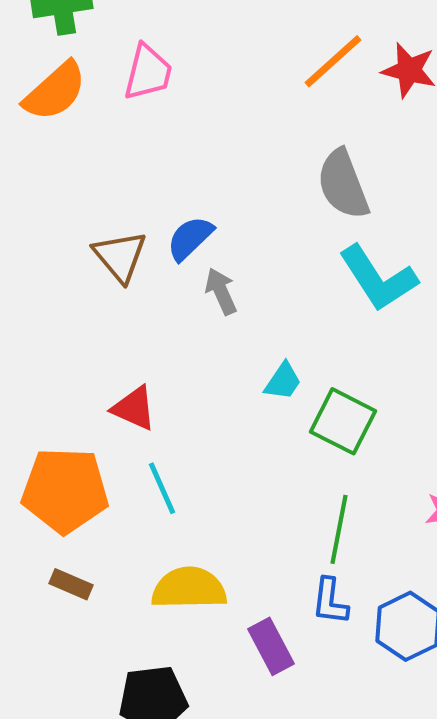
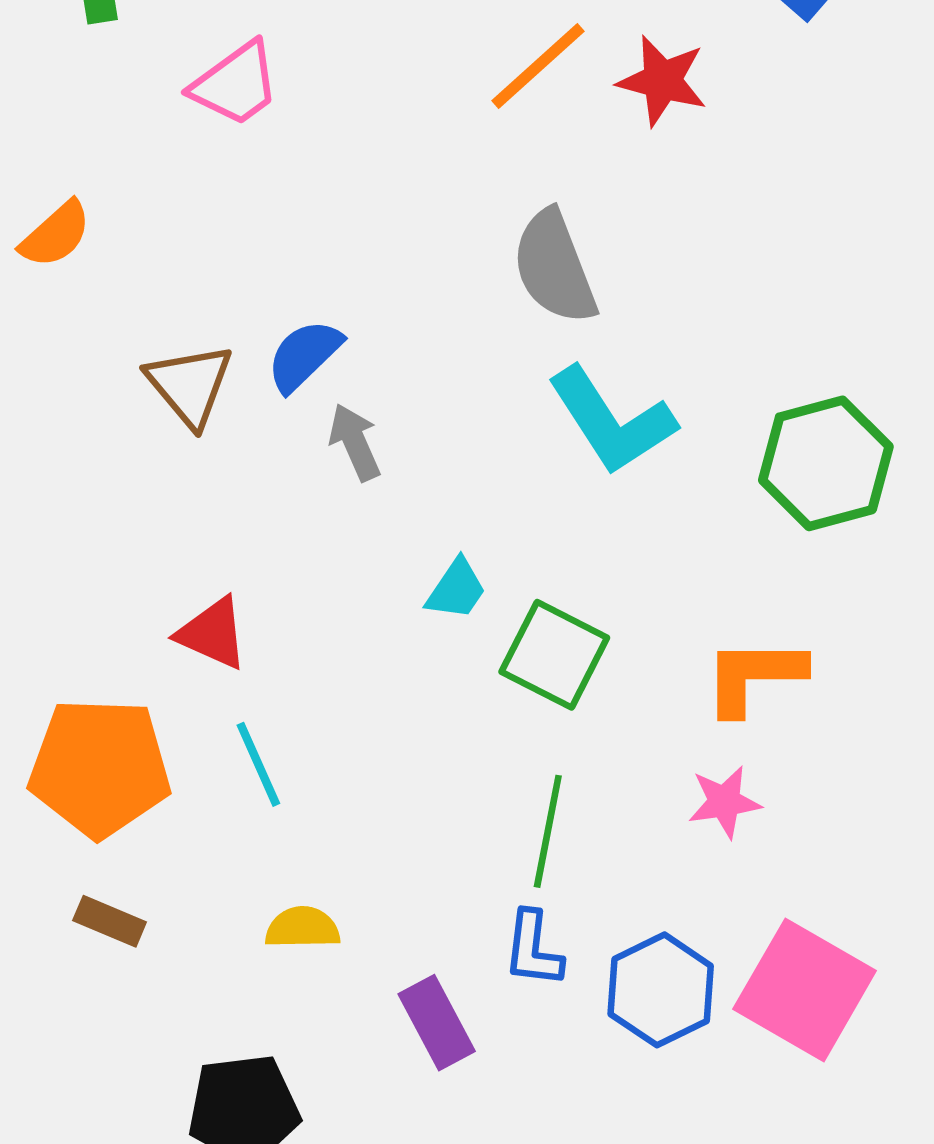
pink trapezoid: (148, 72) -> (235, 84), turned 40
orange semicircle: (55, 91) -> (56, 234), moved, size x0.7
yellow semicircle: (189, 588) -> (303, 928), size x0.6

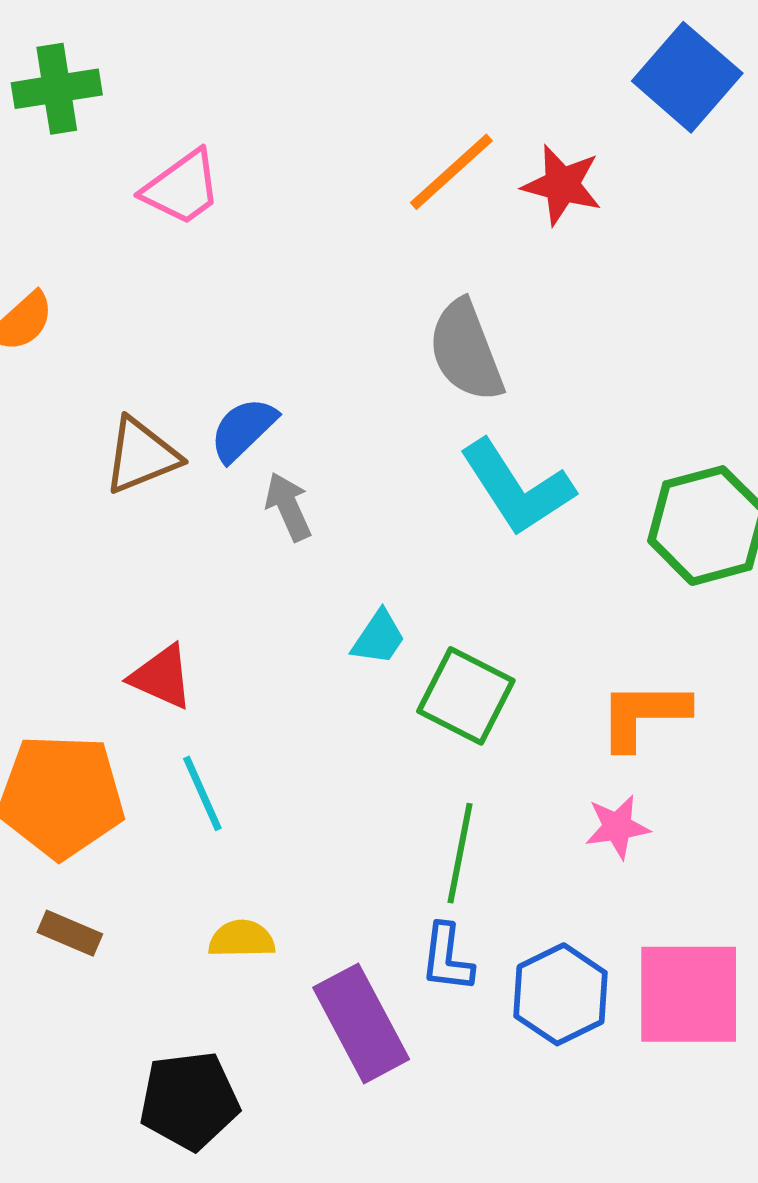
brown triangle: (190, 385) -> (141, 456), turned 48
pink square: (805, 990) -> (689, 994), turned -30
purple rectangle: (437, 1023) -> (361, 1023), size x1.4

